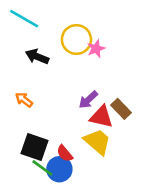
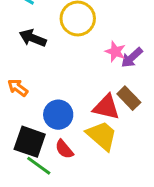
pink star: (96, 49) -> (115, 52), moved, turned -30
purple arrow: (88, 100) -> (132, 58), moved
blue circle: (59, 169) -> (58, 115), moved

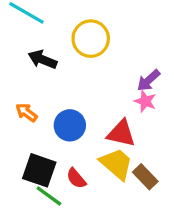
pink star: (115, 52) -> (145, 101), moved
brown rectangle: (129, 98) -> (145, 177), moved
blue circle: (58, 115) -> (70, 125), moved

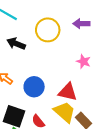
purple arrow: (149, 80) -> (81, 24), moved, turned 42
pink star: (145, 101) -> (83, 62), moved

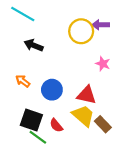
yellow circle: (48, 30) -> (81, 31), moved

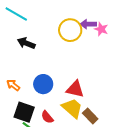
pink star: (103, 64) -> (101, 29), moved
orange arrow: (23, 81) -> (13, 85), moved

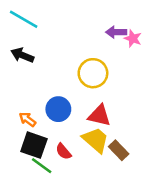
yellow circle: (70, 30) -> (93, 73), moved
black arrow: (26, 43) -> (22, 55), moved
orange arrow: (13, 85) -> (28, 119), moved

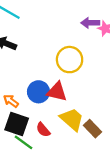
red triangle: (99, 116) -> (57, 92), moved

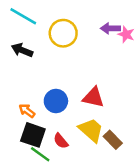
yellow circle: (70, 60) -> (63, 33), moved
red triangle: (57, 92) -> (93, 97), moved

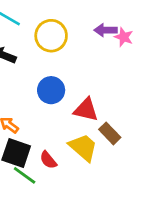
blue circle: (56, 101) -> (51, 90), moved
brown rectangle: (113, 140) -> (110, 133), moved

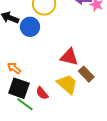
blue circle: (51, 90) -> (30, 27), moved

